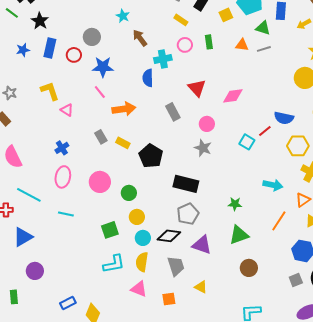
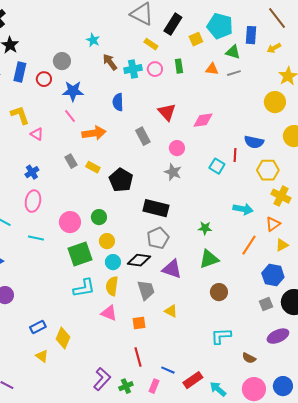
cyan cross: (163, 59) -> (133, 69), moved
red line: (265, 131) -> (235, 155), turned -48
pink circle: (100, 182) -> (70, 222), moved
green square: (110, 230) -> (80, 254), size x1.4

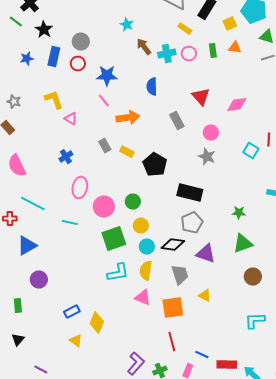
gray circle: (62, 61) -> (81, 42), moved
orange triangle: (212, 69) -> (235, 48), moved
pink ellipse: (33, 201) -> (80, 188), moved
orange square: (139, 323) -> (173, 308), size x1.6
red rectangle: (193, 380) -> (227, 365), turned 36

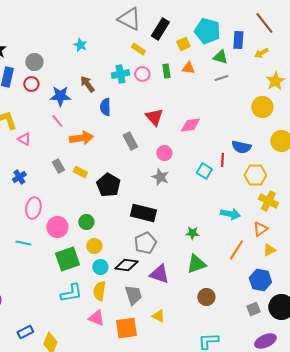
brown arrow: (144, 47) -> (87, 84), moved

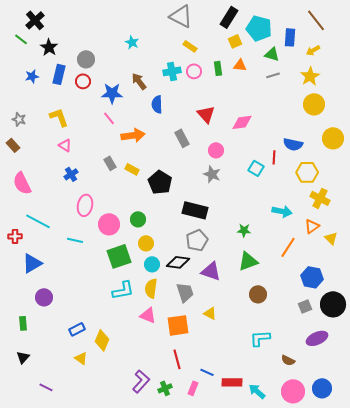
black rectangle: (160, 29) -> (229, 17), moved
yellow star: (275, 81) -> (310, 76), moved
pink triangle: (24, 139) -> (65, 145), moved
yellow triangle: (269, 250) -> (331, 238), moved, turned -48

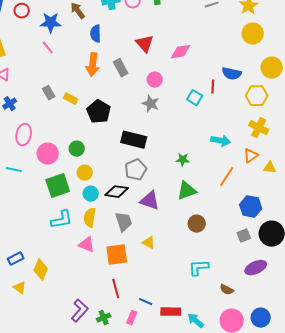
orange arrow: (133, 135) -> (93, 65), moved, turned 105
yellow hexagon: (307, 172) -> (257, 96), moved
yellow triangle: (331, 238) -> (270, 168), turned -40

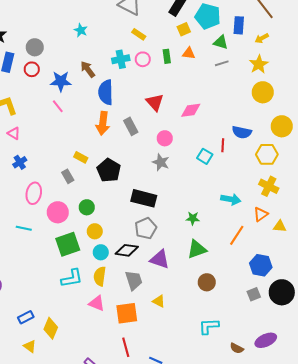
blue semicircle: (96, 34) -> (106, 92), size x1.4
gray rectangle: (49, 93) -> (68, 176), moved
purple ellipse: (256, 268) -> (266, 340), moved

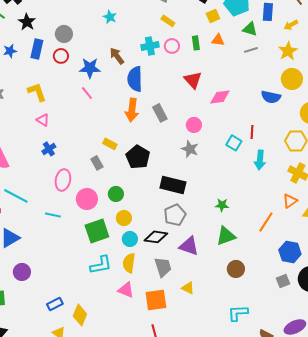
red triangle: (155, 102) -> (193, 80), moved
blue semicircle: (242, 132) -> (271, 97), moved
cyan arrow: (231, 199) -> (260, 160), moved, turned 84

